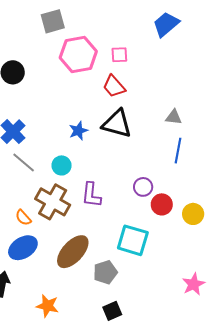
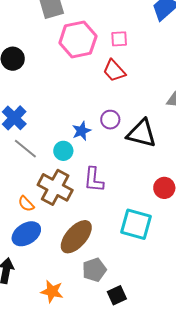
black triangle: (117, 124) -> (141, 133), moved
blue star: (78, 131) -> (82, 131), moved
purple circle: (143, 187) -> (110, 120), moved
gray pentagon: (105, 272) -> (94, 270), moved

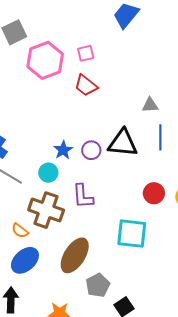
purple circle: (110, 120) -> (91, 150), moved

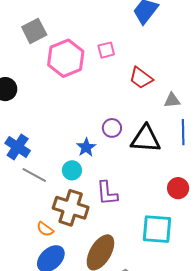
red trapezoid: (86, 85) -> (141, 78), moved
purple circle: (91, 150) -> (112, 128), moved

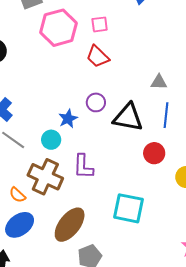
red trapezoid: (141, 78) -> (98, 56), moved
red circle: (178, 188) -> (154, 153), moved

